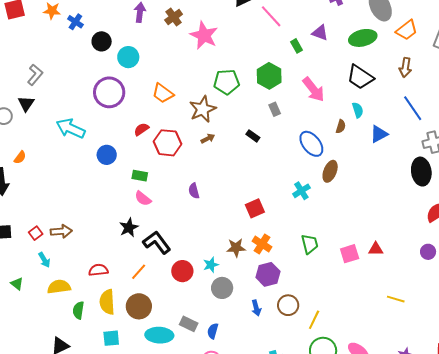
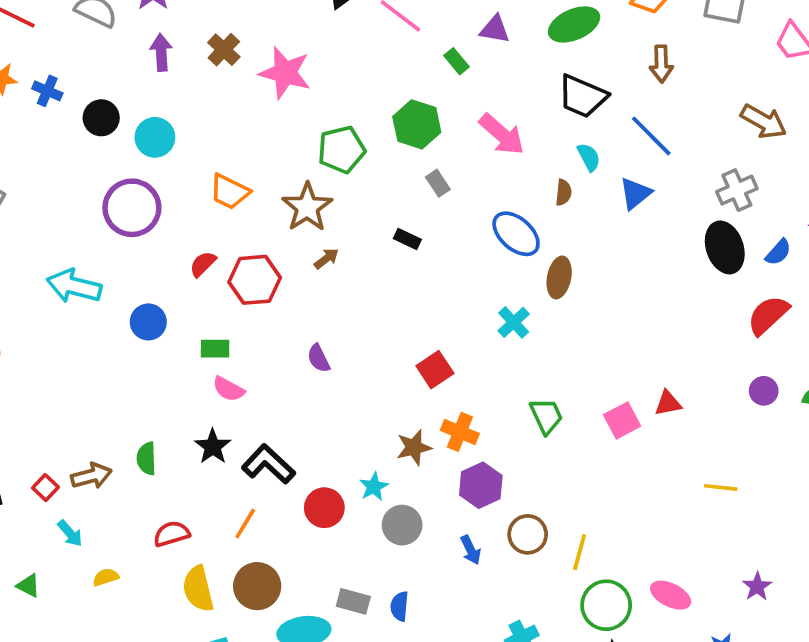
blue line: (413, 108) -> (651, 136), moved
yellow semicircle: (59, 287) -> (106, 577), size x0.6
green semicircle: (78, 310) -> (147, 458), moved

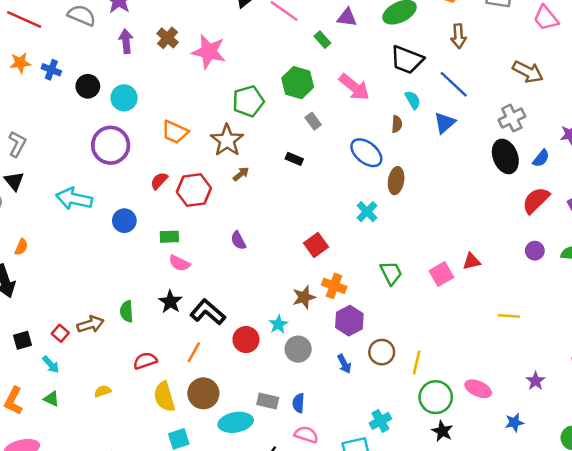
cyan arrow: (70, 533) -> (51, 364), moved

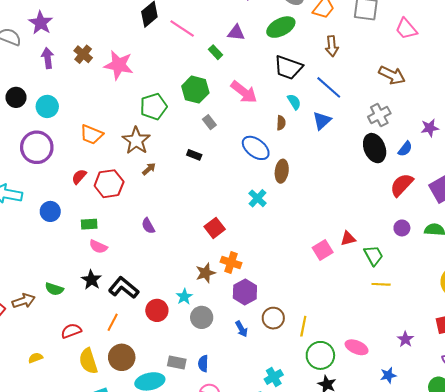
green trapezoid: (391, 273) -> (374, 255), moved
green semicircle: (127, 311) -> (54, 289), turned -66

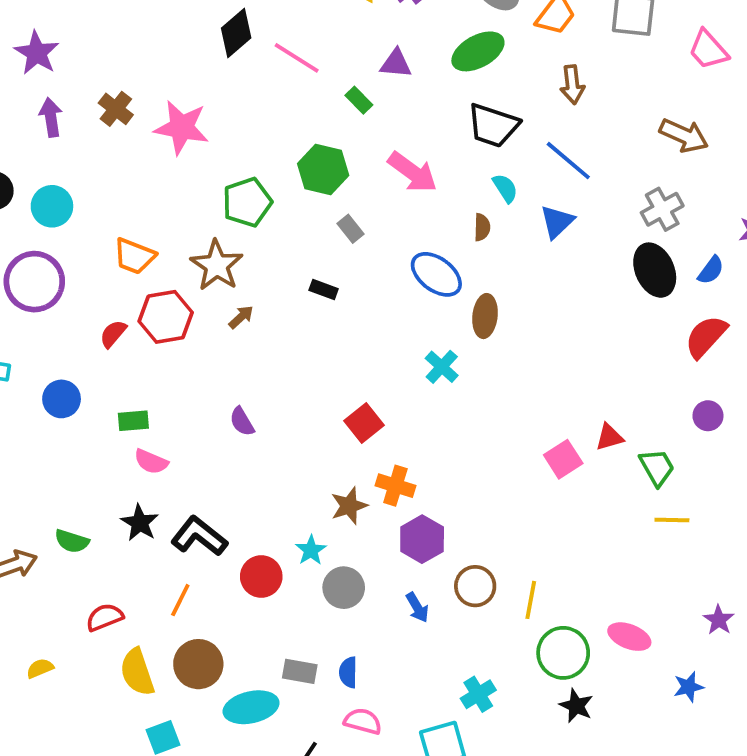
red hexagon: (109, 184) -> (166, 317), moved

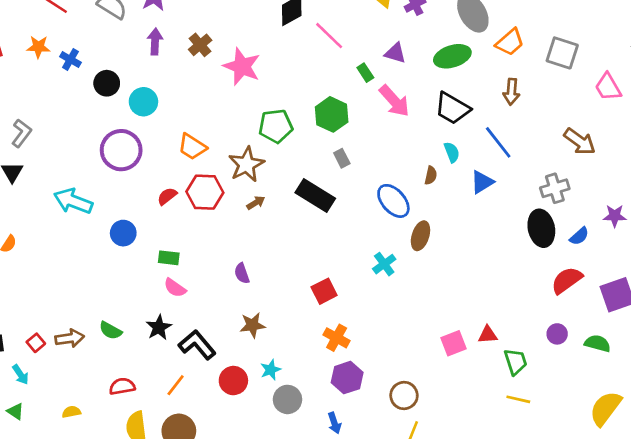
pink arrow: (413, 172) -> (394, 101), moved
black rectangle: (324, 290) -> (315, 196), size x2.0
brown star: (349, 506) -> (252, 325), moved
brown circle: (475, 586) -> (404, 395), moved

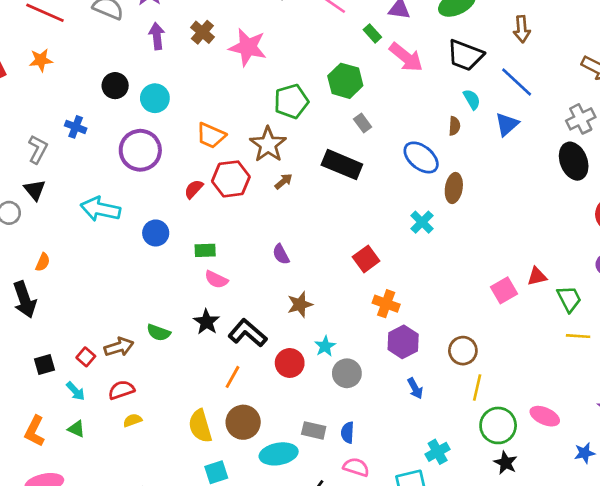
blue cross: (70, 59) -> (76, 127), moved
red semicircle: (122, 386) -> (121, 390), moved
blue arrow: (334, 423) -> (415, 388), moved

